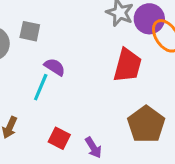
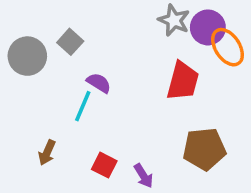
gray square: (30, 31) -> (70, 42), turned 30
brown pentagon: (146, 124) -> (204, 149), turned 30

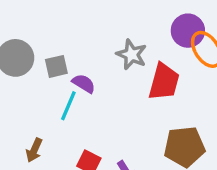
gray star: (174, 20) -> (132, 54), moved
gray square: (70, 42) -> (56, 66), moved, turned 35

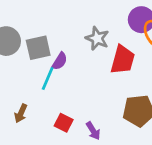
gray square: (56, 66) -> (38, 48), size x1.4
purple semicircle: (84, 84) -> (60, 61), turned 90

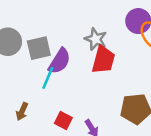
red trapezoid: (123, 60) -> (103, 60), moved
purple semicircle: (60, 61) -> (59, 61), size x1.5

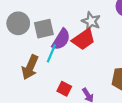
red trapezoid: (103, 60) -> (84, 39), moved, turned 40
brown arrow: (22, 111) -> (30, 67), moved, size x1.6

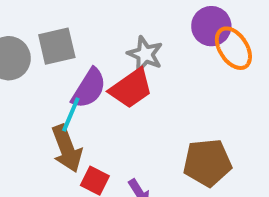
gray square: (44, 29) -> (57, 46), moved
brown arrow: (30, 67) -> (67, 149), moved, turned -45

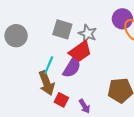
gray square: (57, 46) -> (62, 29), moved, turned 30
purple semicircle: (89, 88) -> (72, 67), moved

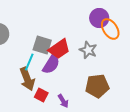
gray square: (62, 29) -> (42, 45), moved
gray star: (88, 34) -> (88, 50), moved

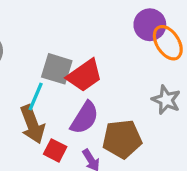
gray star: (88, 50) -> (166, 100), moved
purple semicircle: (51, 64) -> (85, 118), moved
brown pentagon: (97, 86) -> (122, 139), moved

